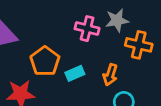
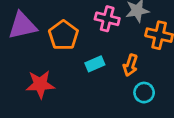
orange pentagon: (45, 61) -> (63, 35), moved

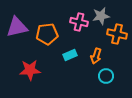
orange pentagon: (63, 35) -> (47, 34), turned 30

